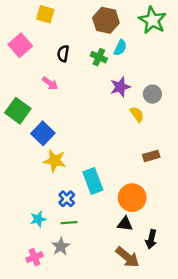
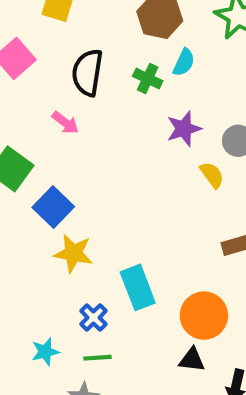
black semicircle: (63, 54) -> (87, 72), size x1.6

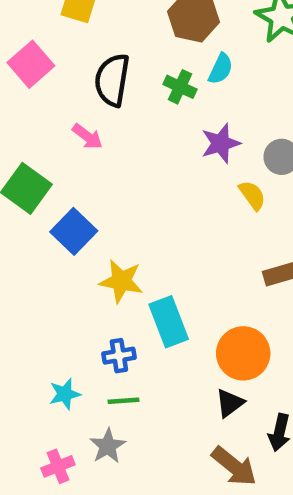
yellow star: (73, 253) -> (121, 281), moved
blue cross: (93, 318) -> (119, 356), turned 36
black triangle: (192, 360) -> (230, 403), turned -44

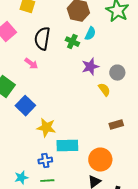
cyan rectangle: (169, 322) -> (67, 146), turned -70

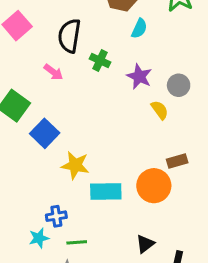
green cross: (72, 42) -> (100, 61), moved
purple star: (90, 67) -> (139, 77), turned -30
orange circle: (100, 160) -> (154, 186), moved
blue cross: (45, 161) -> (56, 216), moved

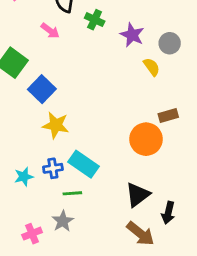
yellow star: (75, 165) -> (56, 125), moved
cyan rectangle: (106, 191) -> (83, 164), moved, turned 36
cyan star: (39, 238) -> (24, 177), moved
black triangle: (145, 244) -> (138, 195), size x1.4

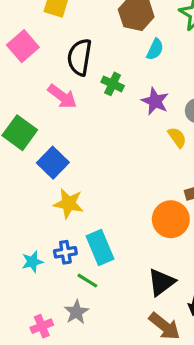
pink arrow: (50, 31) -> (62, 96), size x1.4
cyan rectangle: (83, 164) -> (100, 248), turned 32
green line: (72, 193) -> (87, 281), turned 36

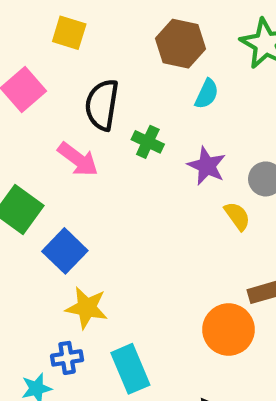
blue cross: (65, 252) -> (67, 358), moved

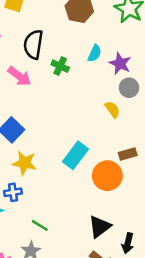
cyan semicircle: (207, 94) -> (95, 53), moved
purple star: (207, 166) -> (120, 64), moved
cyan rectangle: (130, 369) -> (75, 155), moved, turned 60

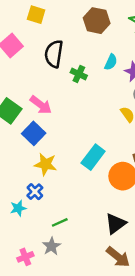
pink arrow: (19, 76) -> (41, 105), moved
blue cross: (13, 192) -> (35, 192), turned -35
green line: (40, 225) -> (60, 222), turned -56

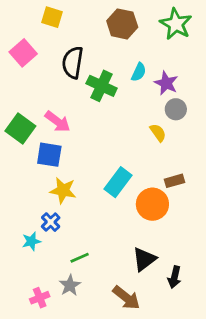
green cross: (79, 74) -> (102, 86), size x1.5
blue square: (34, 133) -> (49, 155), turned -35
brown arrow: (118, 257) -> (126, 298), moved

